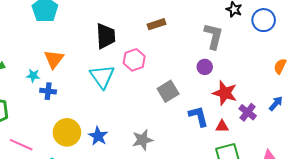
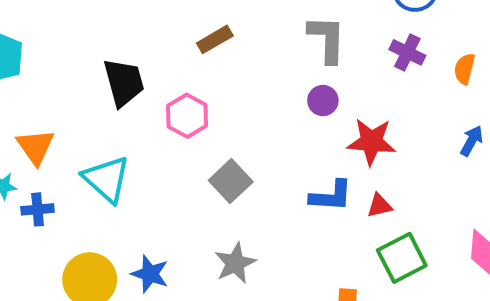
cyan triangle: (102, 76) -> (106, 179), moved
gray square: (168, 91) -> (231, 181), moved
purple cross: (248, 112) -> (407, 52), moved
blue L-shape: (198, 116) -> (331, 196), turned 120

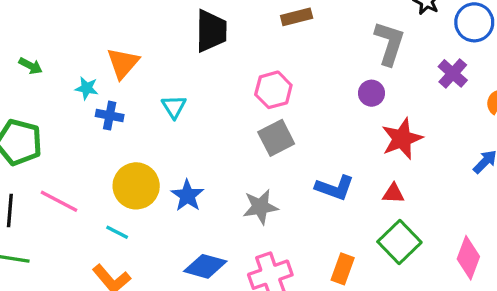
pink hexagon: (187, 116) -> (273, 90), moved
red star: (371, 142) -> (402, 139), turned 30
cyan triangle: (106, 179) -> (174, 107), size x0.6
blue L-shape: (331, 196) -> (335, 188), moved
green square: (402, 258) -> (399, 242), turned -33

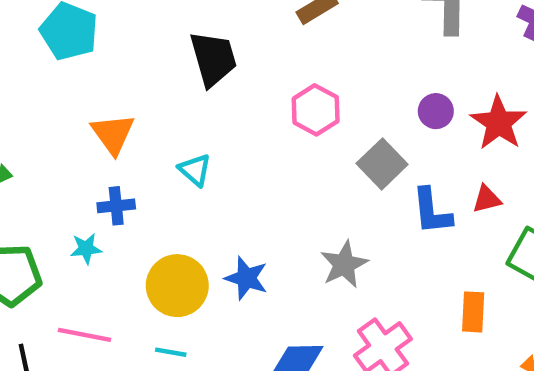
cyan star: (87, 88) -> (86, 249), moved
purple circle: (371, 93) -> (436, 111), moved
gray square: (276, 138) -> (382, 164), moved
blue L-shape: (335, 188) -> (432, 211), turned 81
red triangle: (393, 193) -> (487, 199), moved

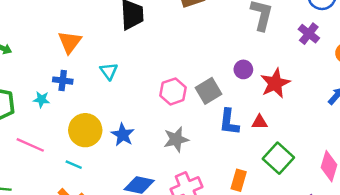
pink hexagon: (316, 110) -> (173, 91), moved

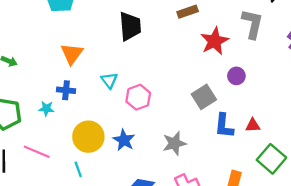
red star: (275, 83) -> (214, 41), moved
pink hexagon: (173, 91) -> (138, 97), moved
cyan line: (74, 165) -> (78, 169), turned 49

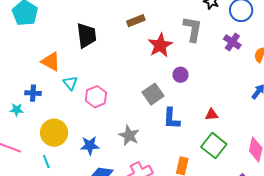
orange triangle: (72, 54) -> (51, 62), moved, turned -35
red triangle: (253, 125) -> (212, 114), moved
blue star: (124, 140) -> (90, 146), moved, turned -30
gray star: (174, 143) -> (129, 135), turned -30

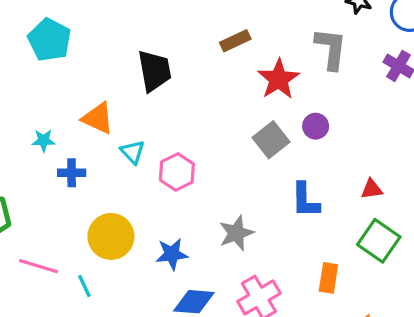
gray square: (153, 94) -> (271, 140), moved
cyan star: (17, 110) -> (44, 140), moved
gray star: (129, 135) -> (236, 233), turned 30
cyan line: (46, 161) -> (84, 286), moved

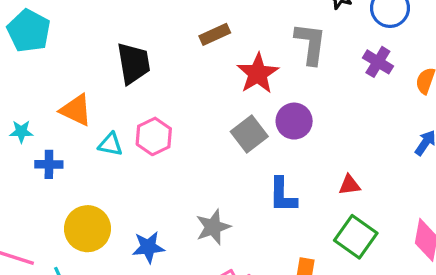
purple circle: (316, 126) -> (294, 121), size x1.4
cyan triangle: (133, 152) -> (110, 144), turned -36
pink hexagon: (177, 172) -> (154, 136), moved

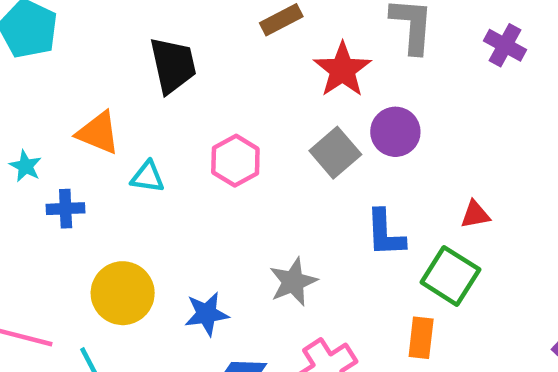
cyan star: (21, 132) -> (26, 166), turned 30
pink hexagon: (154, 136) -> (235, 161), moved
green square: (356, 237) -> (450, 276), moved

